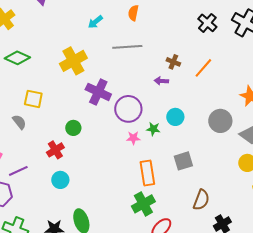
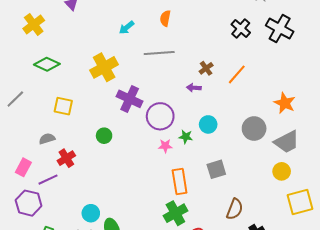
brown cross: (173, 62) -> (206, 68), turned 32
gray semicircle: (19, 122) -> (47, 139), moved, turned -70
red cross: (55, 150) -> (66, 158), moved
cyan circle: (60, 180) -> (91, 213), moved

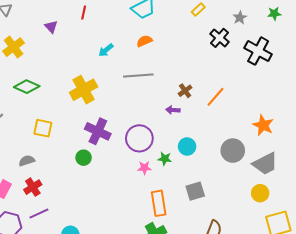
orange semicircle: (165, 18) -> (144, 41), turned 56
black cross: (241, 29) -> (220, 38), moved
purple cross: (130, 99) -> (98, 131), moved
red cross: (66, 158) -> (33, 187), moved
purple line: (48, 180) -> (39, 213), moved

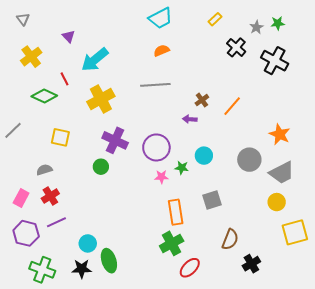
red line: (84, 13) -> (65, 79), moved, turned -40
green star: (274, 14) -> (278, 23), moved
cyan arrow: (106, 50) -> (95, 60), moved, size x1.8

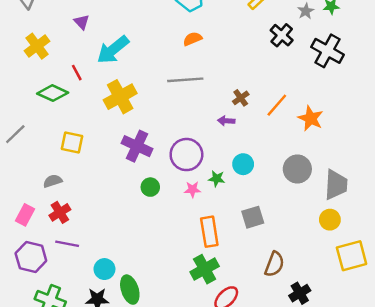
orange star: (280, 134) -> (311, 118), moved
green circle: (101, 167) -> (150, 187), moved
gray trapezoid: (282, 173) -> (336, 185), turned -60
purple line: (56, 222) -> (67, 244), turned 36

